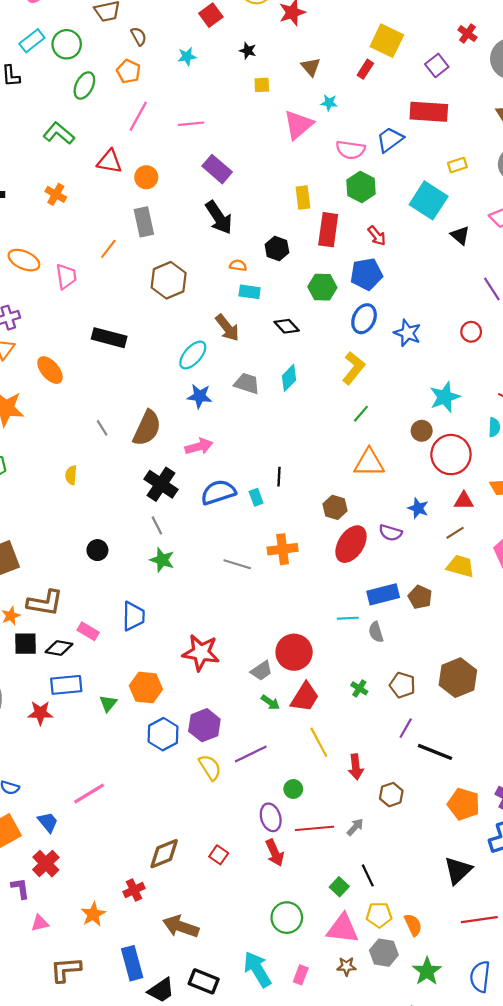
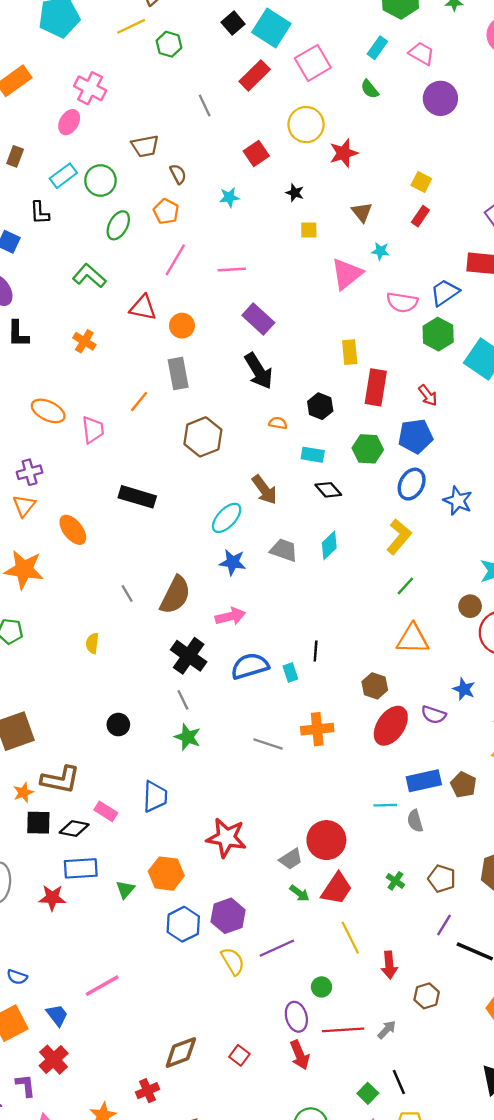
yellow square: (387, 41) -> (421, 182), moved, size x0.6
green hexagon: (361, 187) -> (438, 334), moved
cyan rectangle: (250, 292) -> (313, 455), moved

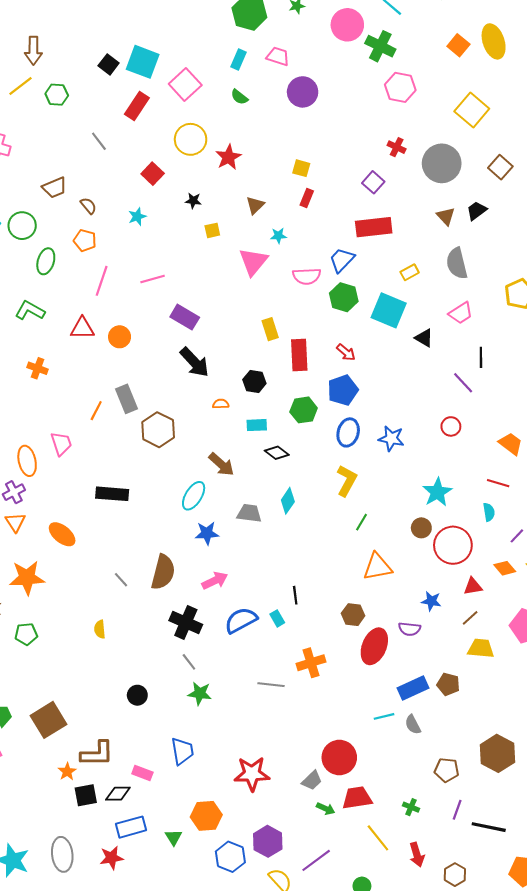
brown triangle: (362, 212) -> (255, 205), turned 36
gray rectangle: (178, 374) -> (126, 399), moved
orange ellipse: (48, 411) -> (27, 461), moved, turned 64
green cross: (395, 881) -> (411, 807), moved
red trapezoid: (337, 889) -> (357, 798), turned -120

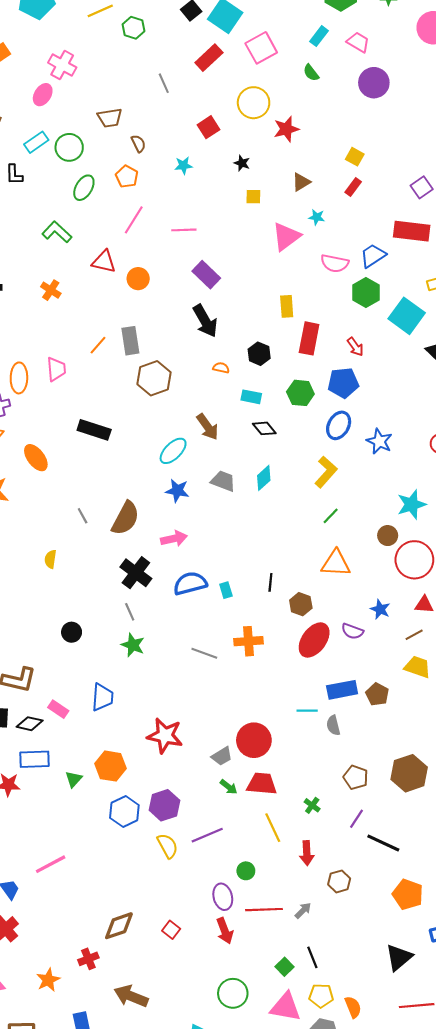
black line: (295, 595) -> (270, 582), moved

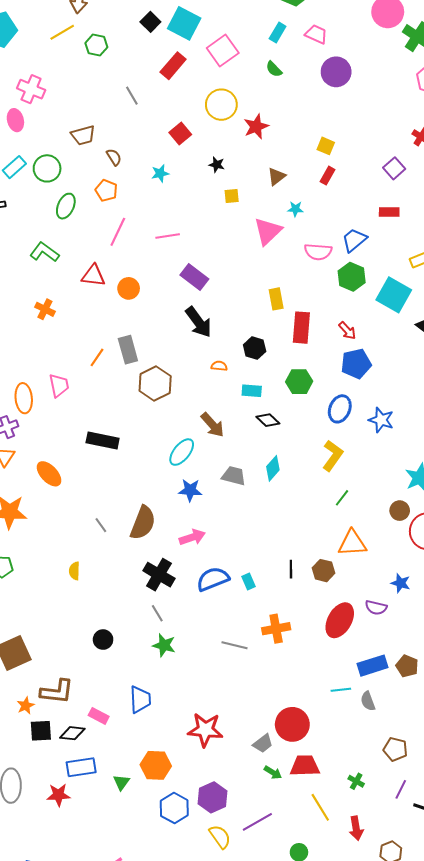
pink ellipse: (43, 95) -> (15, 120), turned -40
red rectangle: (412, 231) -> (389, 212), size x0.6
blue pentagon: (343, 383) -> (356, 364), moved
brown hexagon: (301, 604) -> (324, 571), moved

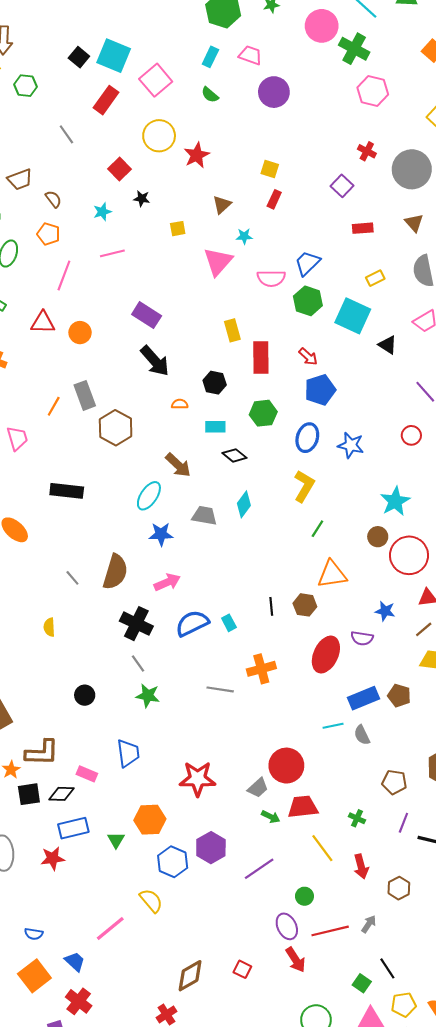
black star: (217, 165) -> (142, 199), moved
red rectangle: (389, 212) -> (363, 228), moved
pink line: (168, 236) -> (112, 253), moved
yellow semicircle: (220, 837) -> (151, 901), moved

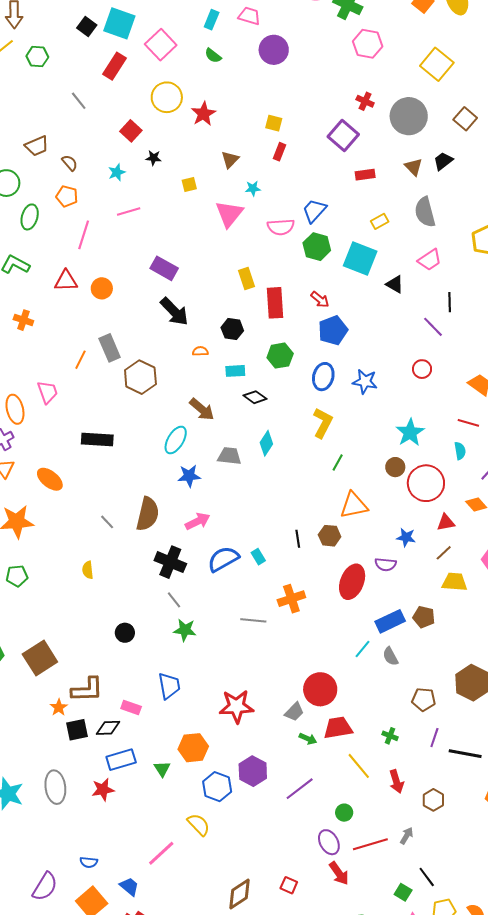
purple square: (342, 186) -> (343, 136), size x1.4
cyan line: (333, 726) -> (363, 649), turned -36

